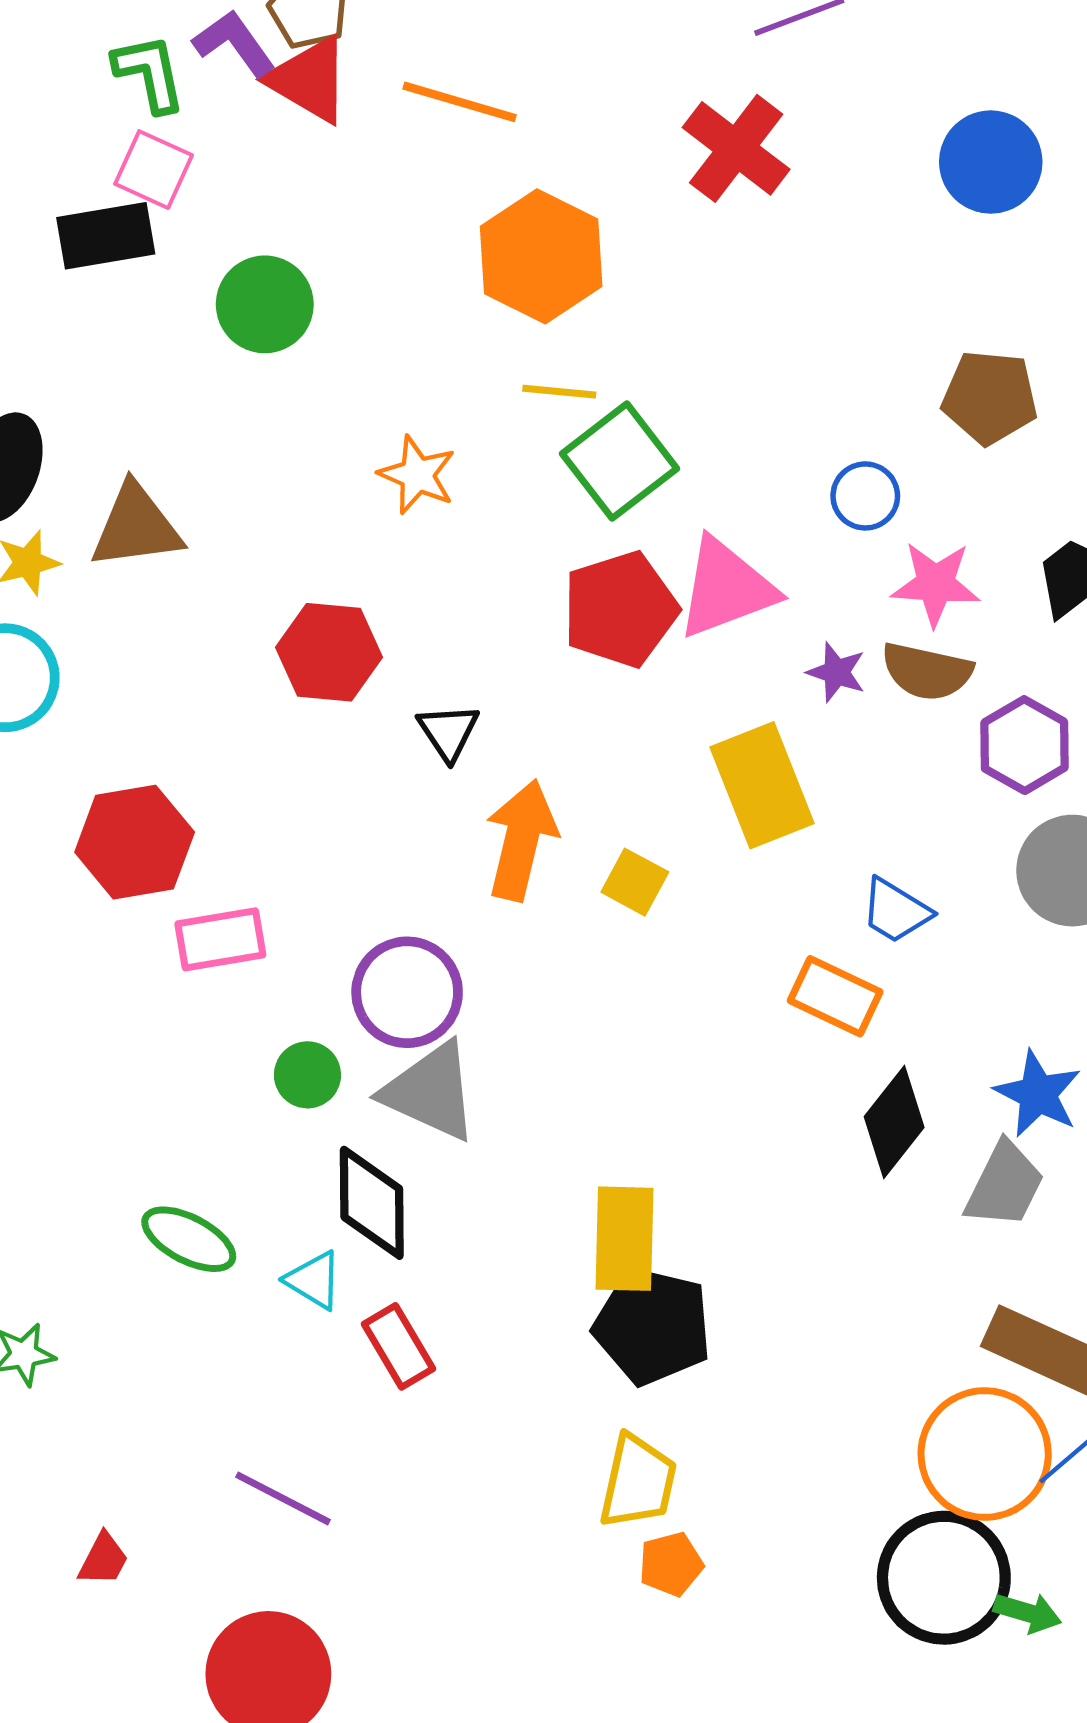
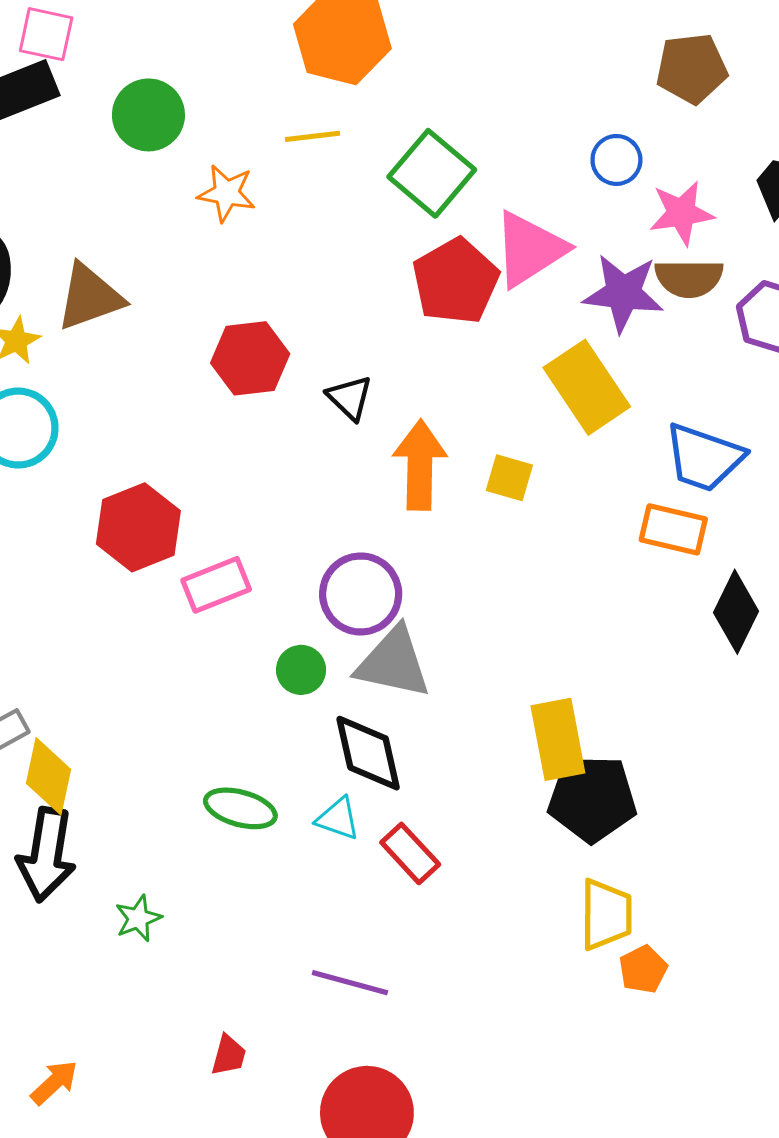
yellow line: (559, 392) -> (313, 136), moved
orange star: (417, 475) -> (227, 193), moved
purple star: (836, 672) -> (623, 293), size x1.8
blue trapezoid: (896, 911) -> (704, 458), size x1.5

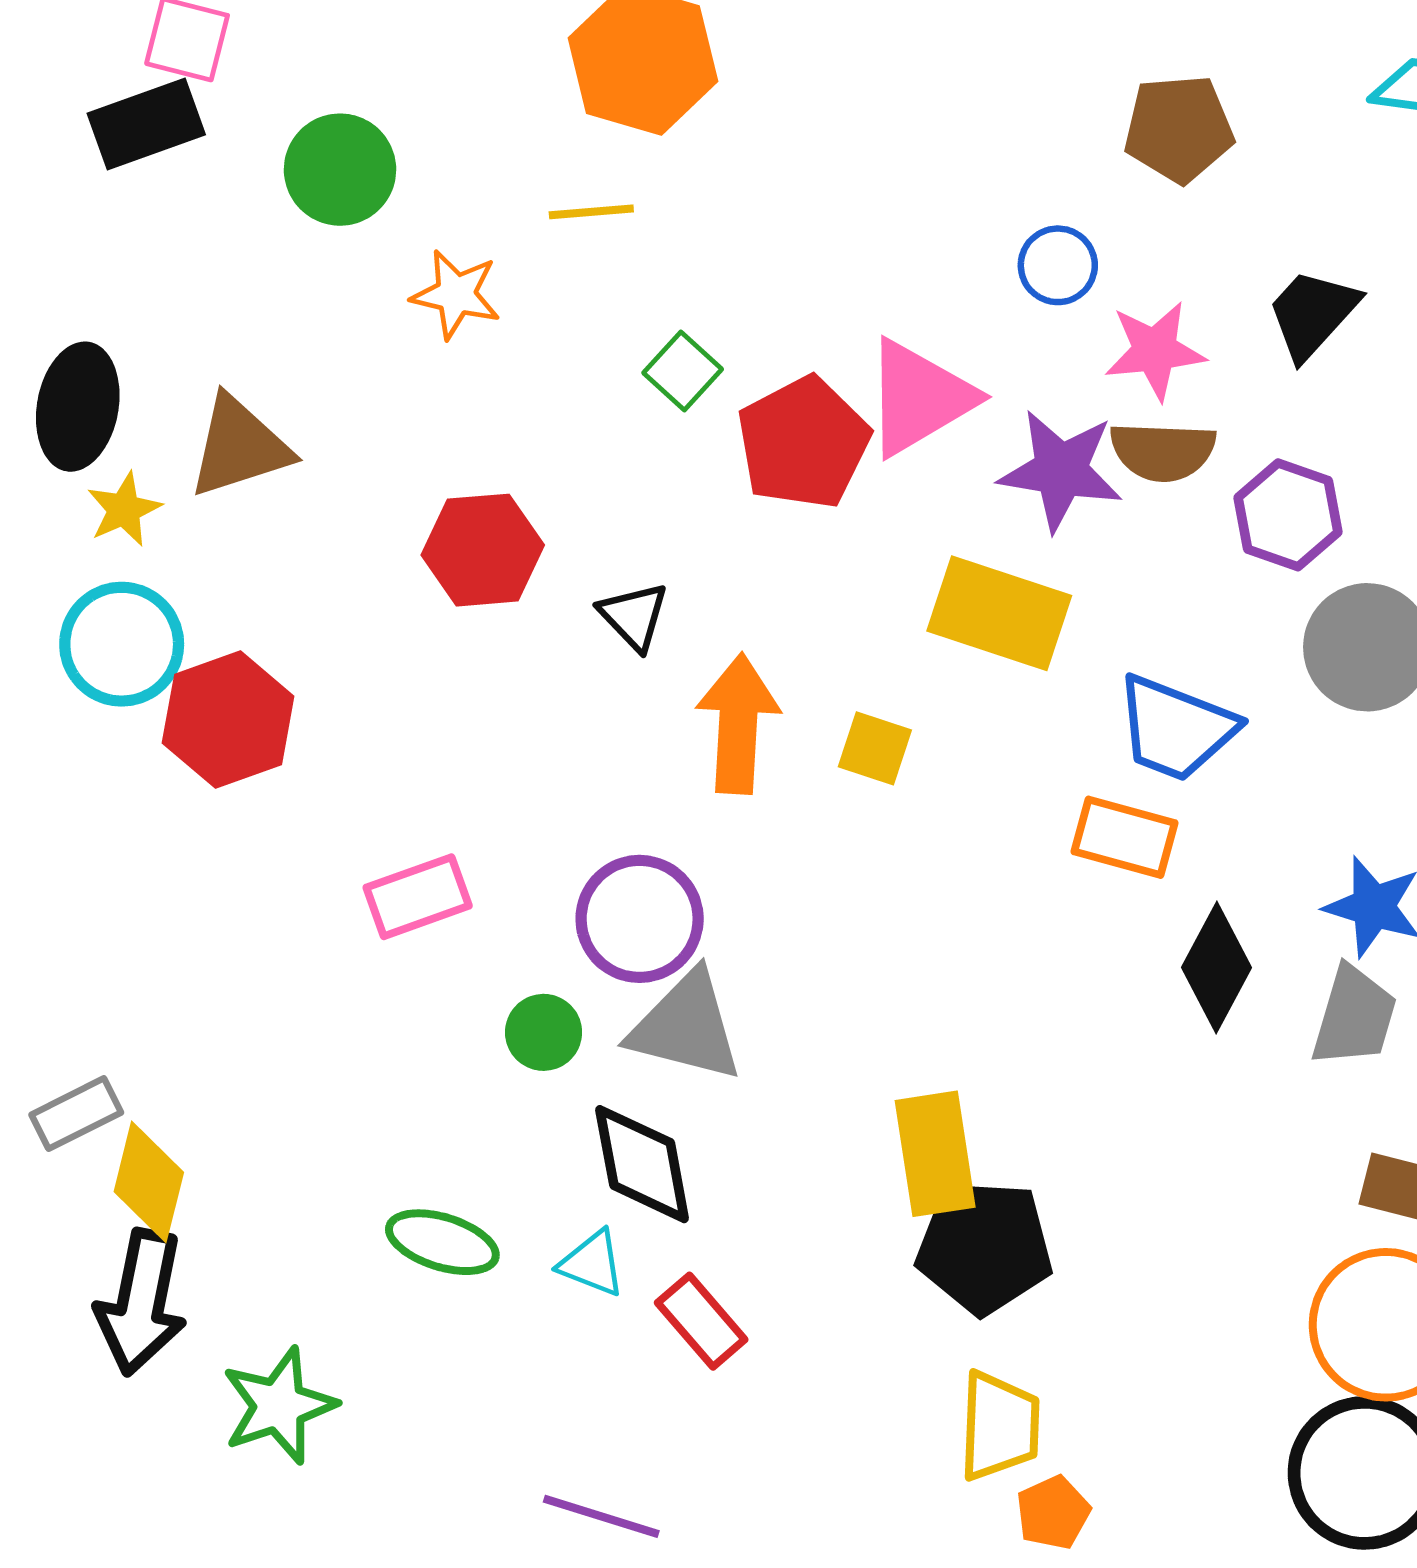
green square: (432, 173) -> (683, 371), moved, size x0.6
yellow rectangle: (587, 387) -> (999, 613), turned -40
red hexagon: (138, 527) -> (228, 720), moved
green star: (138, 918) -> (279, 1406), size x1.6

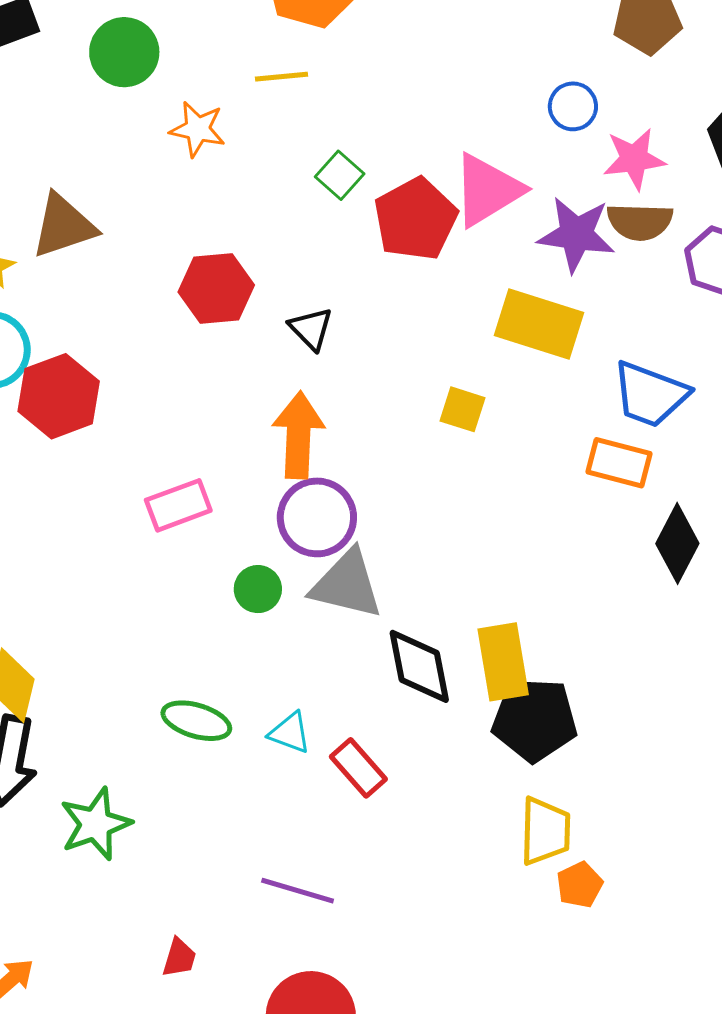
orange arrow: (738, 724) -> (298, 435), moved
black diamond: (642, 1164) -> (419, 666), moved

